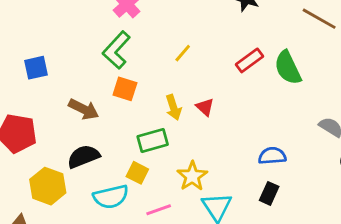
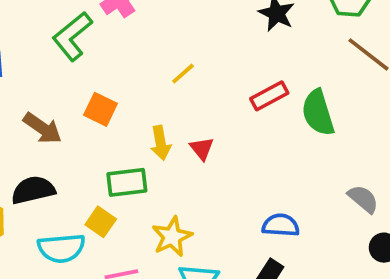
green L-shape: (116, 50) -> (72, 36), moved

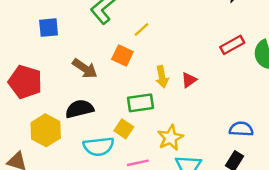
yellow line: (183, 74) -> (142, 29), moved
red triangle: (202, 149) -> (189, 80), turned 35

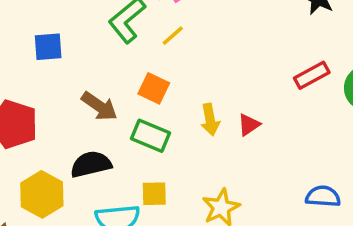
yellow line: (142, 29) -> (173, 36), moved
green rectangle: (140, 103) -> (150, 136), moved, turned 30
yellow square: (124, 129) -> (154, 194), turned -36

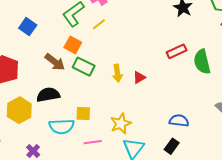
blue square: (48, 47) -> (28, 27), turned 36
orange square: (154, 88) -> (73, 45), moved
green rectangle: (150, 136) -> (84, 67), moved

